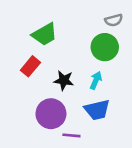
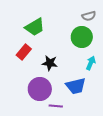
cyan arrow: (96, 80) -> (91, 63), moved

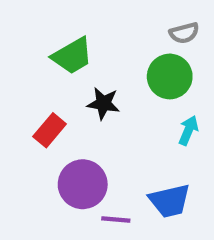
red rectangle: (24, 52) -> (50, 130), moved
black star: (50, 63) -> (103, 103), moved
blue trapezoid: (76, 86) -> (170, 201), moved

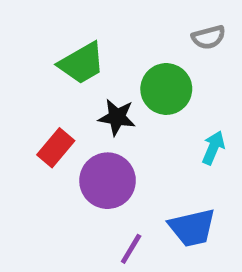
green circle: (170, 76) -> (166, 89), moved
purple circle: (83, 184) -> (108, 181), moved
purple line: (116, 219) -> (131, 249), turned -64

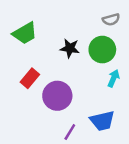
green trapezoid: (82, 63) -> (25, 33), moved
green circle: (166, 89) -> (102, 50), moved
black star: (117, 117) -> (70, 48), moved

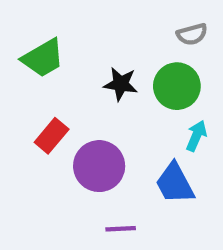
blue trapezoid: (102, 121) -> (175, 183), moved, turned 75
purple line: (70, 132) -> (121, 229), turned 56

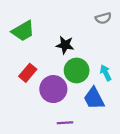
green circle: (177, 86) -> (77, 70), moved
cyan arrow: (196, 136) -> (106, 73), turned -49

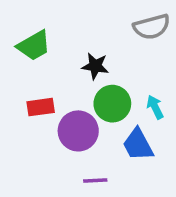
gray semicircle: (103, 18) -> (152, 27), size x1.5
red rectangle: (28, 73) -> (41, 107), turned 42

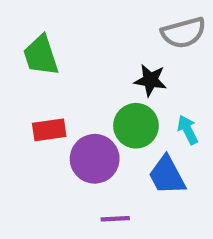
green trapezoid: (34, 46) -> (41, 55), turned 102
black star: (95, 66) -> (150, 80), moved

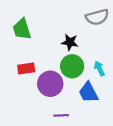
black star: (150, 80) -> (70, 42), moved

